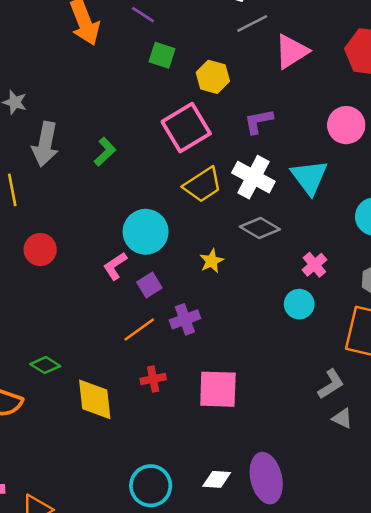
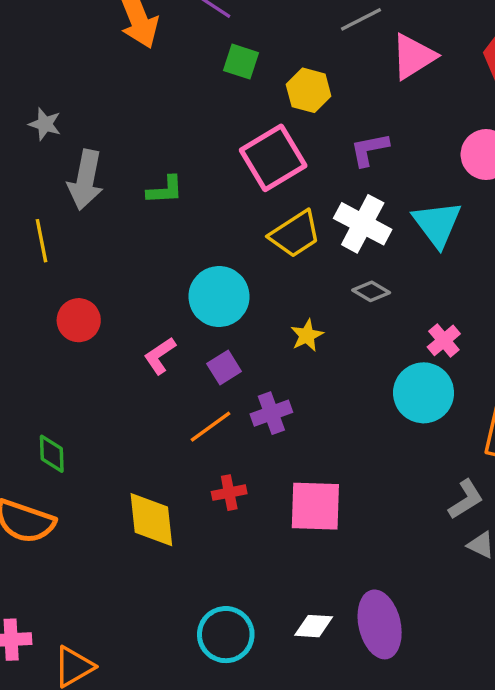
green L-shape: (105, 152) -> (165, 190), turned 40
gray diamond: (260, 228) -> (371, 291), size x0.7
pink L-shape: (115, 266) -> (160, 356), moved
cyan circle: (299, 304) -> (424, 393), size x1.5
green diamond: (45, 365) -> (52, 454), moved, turned 56

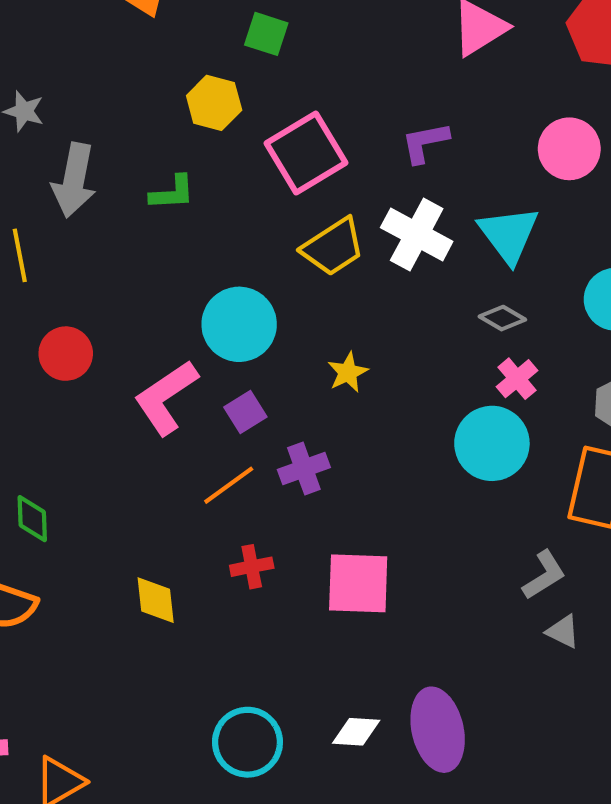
yellow hexagon: (309, 90) -> (214, 103), moved
gray diamond: (371, 291) -> (502, 318), moved
pink L-shape: (160, 356) -> (166, 397), size x1.6
yellow diamond: (151, 520) -> (156, 600), size x0.7

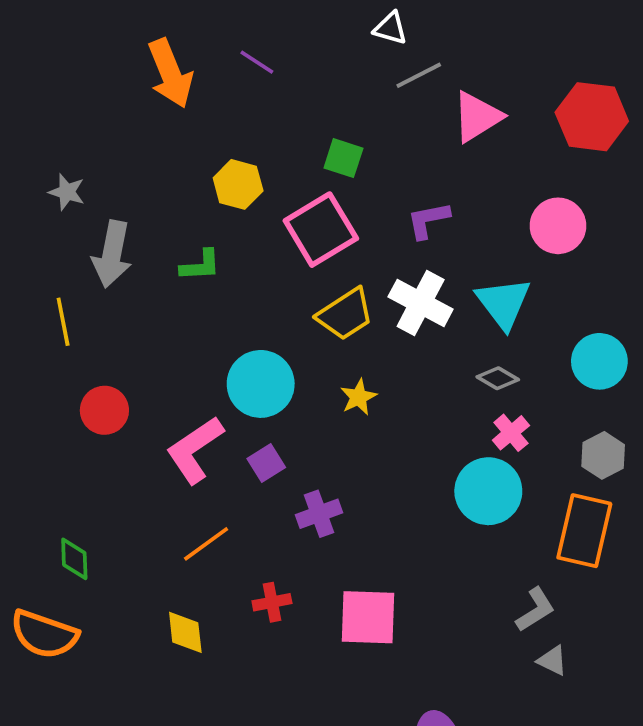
green square: (266, 34) -> (343, 158), moved
yellow star: (348, 372) -> (358, 397), moved
orange line: (229, 485) -> (206, 544), moved

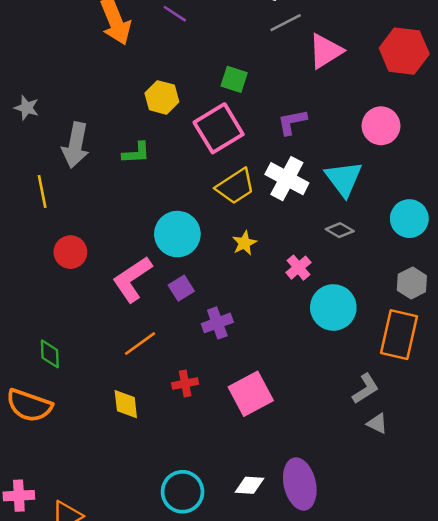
gray star: (67, 192) -> (27, 108), moved
pink cross: (511, 433) -> (299, 268), moved
pink square: (368, 617) -> (251, 394), turned -30

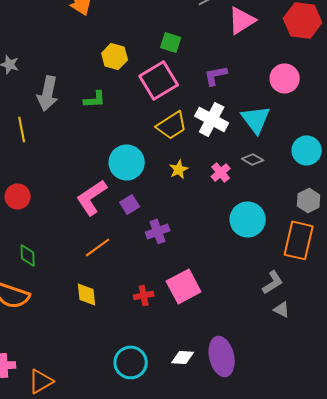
red circle: (70, 252) -> (18, 196), moved
pink cross: (299, 268) -> (221, 172), moved
red cross: (185, 384) -> (144, 295), moved

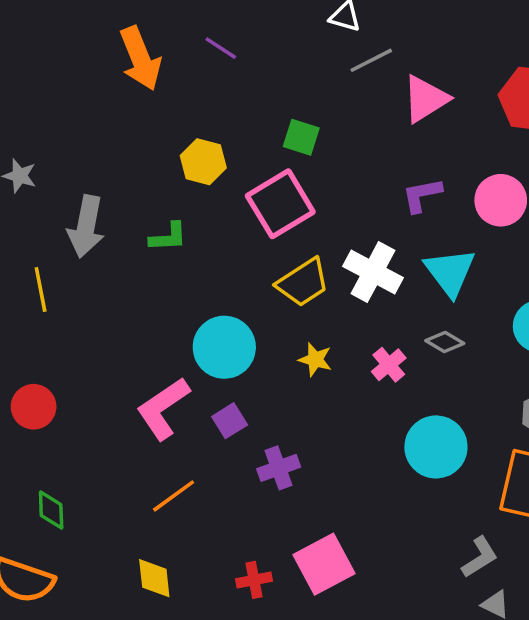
purple L-shape: (216, 75) -> (422, 195), moved
yellow star: (179, 169) -> (315, 359), turned -30

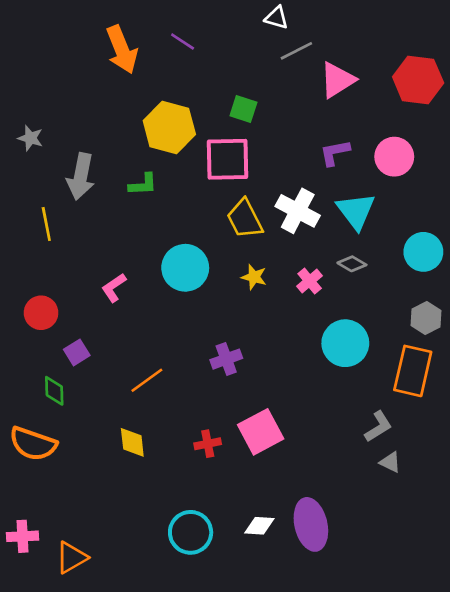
yellow hexagon: (203, 162) -> (169, 128), size x1.5
pink square: (280, 204) -> (228, 159), turned 30
yellow trapezoid: (303, 282) -> (245, 219), turned 96
pink L-shape: (163, 408) -> (114, 288), moved, size x0.6
purple square: (230, 421) -> (77, 352), moved

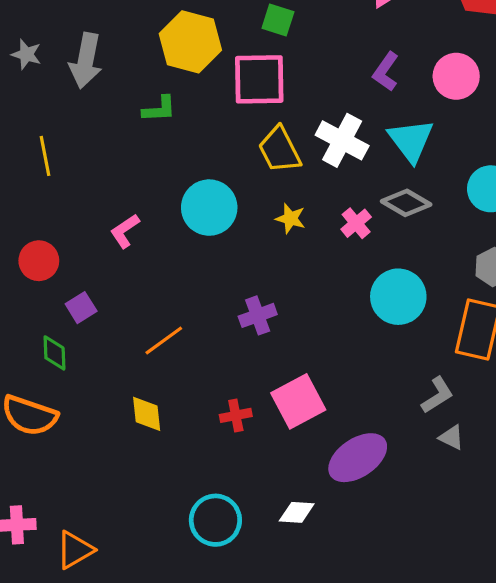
purple L-shape: (335, 153) -> (386, 72), turned -44
gray arrow: (81, 176) -> (86, 61), moved
gray diamond: (352, 264) -> (406, 203), size x1.4
purple ellipse: (311, 524) -> (358, 458), moved, turned 69

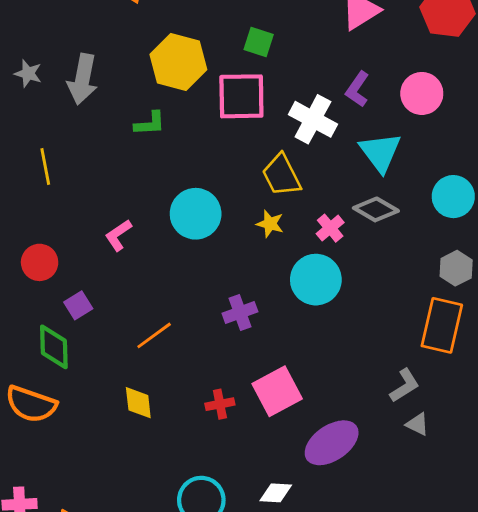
white cross: (342, 140) -> (313, 119), moved
yellow trapezoid: (280, 150) -> (281, 175), moved
cyan circle: (398, 297) -> (316, 280), moved
green diamond: (54, 353) -> (54, 347), size x1.4

